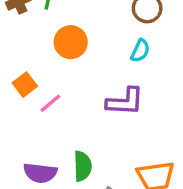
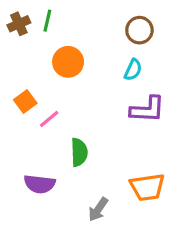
purple L-shape: (125, 102) -> (147, 109), moved
green semicircle: (83, 166) -> (79, 152), moved

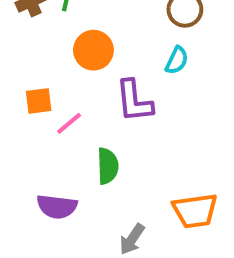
orange square: (25, 102) -> (39, 101), turned 30
purple L-shape: (147, 109) -> (134, 101), moved, turned 81

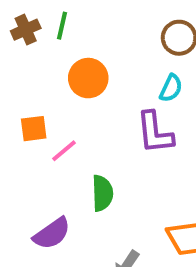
purple L-shape: (134, 101) -> (155, 133), moved
purple semicircle: (57, 207) -> (52, 234), turned -42

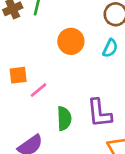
orange circle: (88, 78) -> (71, 41), moved
purple L-shape: (155, 133) -> (99, 113), moved

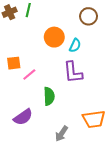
cyan semicircle: (110, 48) -> (75, 45), moved
purple L-shape: (99, 113) -> (73, 72), moved

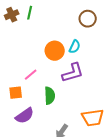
orange circle: (54, 37) -> (55, 51), moved
orange square: (14, 63) -> (16, 93), moved
purple L-shape: (73, 72) -> (73, 73), turned -100

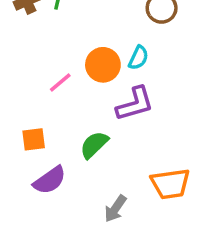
pink line: (31, 75) -> (60, 83), moved
green semicircle: (50, 96) -> (94, 145), turned -132

